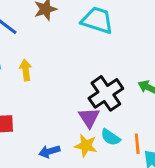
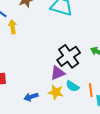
yellow arrow: (26, 70) -> (13, 27), moved
purple triangle: (89, 118) -> (58, 73), turned 42

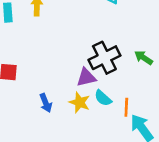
blue arrow: (31, 97) -> (46, 103), turned -104

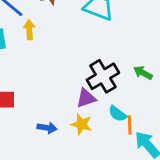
cyan semicircle: (103, 98) -> (117, 114), moved
blue arrow: (46, 103) -> (47, 128), turned -54

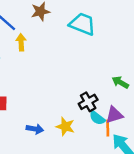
black cross: (103, 76) -> (88, 102), moved, size x0.7
purple triangle: (86, 98) -> (114, 115), moved

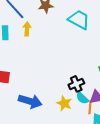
yellow star: (65, 126) -> (64, 103), moved
blue arrow: (35, 129) -> (30, 101), size x1.6

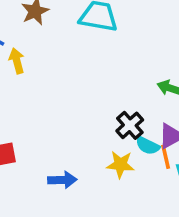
blue arrow: (30, 101) -> (62, 180), size x0.7

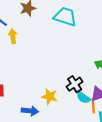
yellow star: (120, 164) -> (50, 96), moved

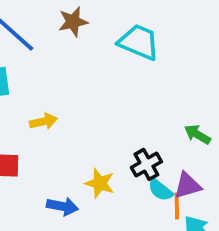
yellow arrow: (13, 36) -> (44, 121), moved, turned 80

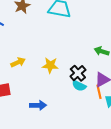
yellow star: (100, 183) -> (50, 65), moved
cyan semicircle: (160, 190) -> (79, 86), moved

